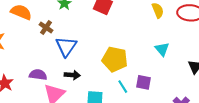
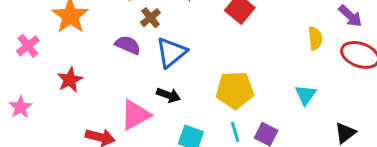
yellow pentagon: (115, 59) -> (235, 90), turned -30
purple semicircle: (38, 75) -> (128, 45), moved

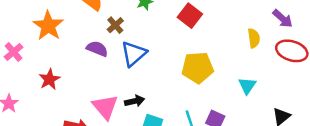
yellow pentagon: (235, 90) -> (198, 68), moved
black arrow: (168, 95) -> (135, 101), moved, turned -30
pink triangle: (135, 115) -> (105, 107), turned -40

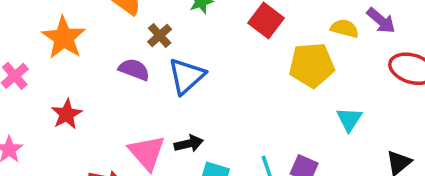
purple arrow: (283, 19) -> (381, 21), moved
yellow semicircle: (254, 38) -> (345, 28), moved, turned -66
yellow pentagon: (198, 68) -> (312, 65), moved

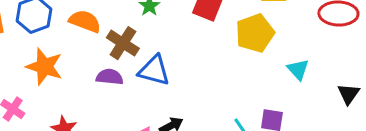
brown cross: (160, 36) -> (123, 43), size x1.5
blue triangle: (186, 76) -> (154, 70), turned -48

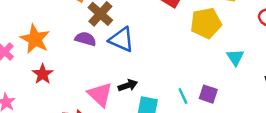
orange star: (44, 67) -> (35, 39), moved

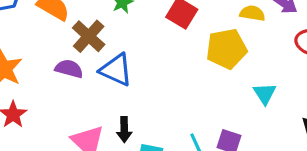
black arrow: (128, 85) -> (124, 130), turned 108

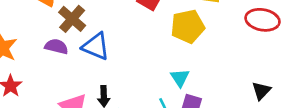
cyan triangle: (265, 94) -> (180, 78), moved

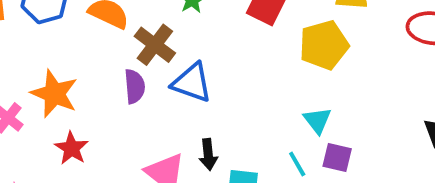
purple semicircle: (56, 46) -> (135, 86), turned 75

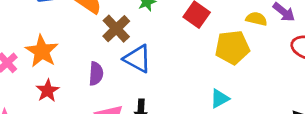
purple semicircle: (135, 86) -> (96, 74), moved
cyan triangle: (317, 120) -> (220, 99), turned 30

